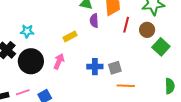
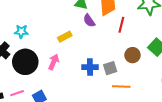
purple semicircle: (94, 21) -> (89, 21), turned -32
brown circle: (147, 30) -> (132, 55), moved

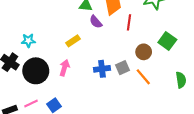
orange line: (121, 86) -> (143, 77), moved, turned 54

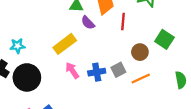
yellow rectangle: (73, 41) -> (65, 44), size x1.5
pink arrow: (64, 68) -> (72, 70), moved, turned -49
orange line: (143, 77) -> (141, 78), turned -72

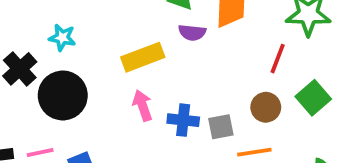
red line: (123, 22) -> (278, 59), moved
purple semicircle: (88, 23) -> (192, 32), turned -56

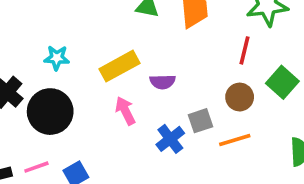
purple semicircle: (192, 32) -> (163, 82), moved
cyan star: (62, 38) -> (57, 58), moved
blue cross: (183, 120) -> (170, 139), moved, turned -36

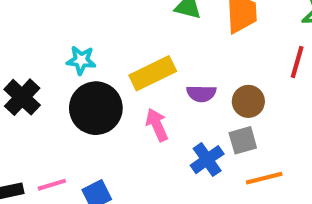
brown circle: (240, 97) -> (248, 101), moved
black circle: (50, 112) -> (96, 108), moved
orange line: (235, 140) -> (264, 178), moved

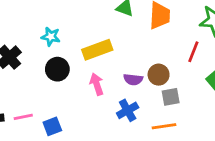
purple semicircle: (201, 93) -> (133, 79), moved
black circle: (96, 108) -> (57, 69), size x0.7
gray square: (243, 140) -> (171, 97), moved

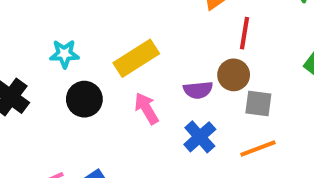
red line: (193, 52) -> (245, 33), moved
gray square: (171, 97) -> (258, 104), turned 30

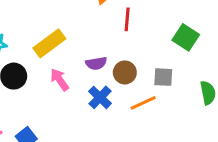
brown circle: (234, 75) -> (125, 72), moved
gray square: (258, 104) -> (163, 77), moved

